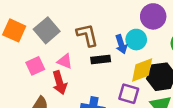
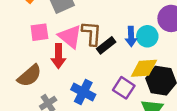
brown L-shape: (87, 35) -> (92, 33), moved
black rectangle: (101, 59) -> (106, 45), turned -48
pink triangle: (65, 61) -> (70, 37), size x1.5

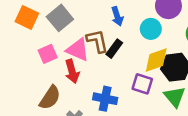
blue arrow: (131, 36) -> (117, 16), moved

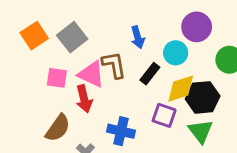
orange square: (27, 17) -> (34, 36), turned 30
black rectangle: (114, 49) -> (150, 74), moved
pink square: (48, 54) -> (57, 78), turned 30

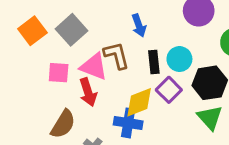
cyan circle: (176, 53) -> (179, 59), moved
black rectangle: (150, 74) -> (154, 62), turned -40
yellow diamond: (181, 89) -> (139, 102), moved
purple square: (164, 115) -> (169, 90), moved, turned 30

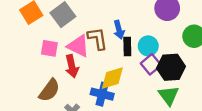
blue arrow: (139, 25) -> (119, 30), moved
purple square: (169, 90) -> (151, 64), moved

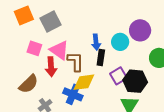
brown L-shape: (97, 39) -> (75, 62), moved
cyan circle: (148, 46) -> (120, 42), moved

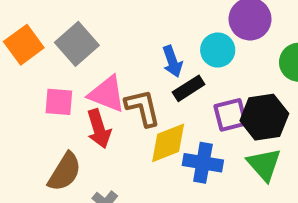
black rectangle: (101, 57) -> (189, 88), turned 63
purple square: (119, 76) -> (230, 115), turned 30
blue cross: (73, 94) -> (203, 163), moved

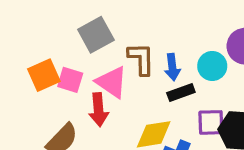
orange square: (24, 45) -> (44, 75), moved
brown L-shape: (143, 108) -> (141, 59), moved

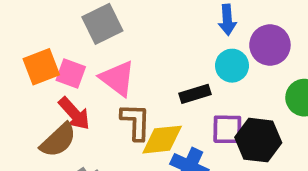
brown L-shape: (141, 59) -> (136, 122), moved
blue arrow: (172, 67) -> (227, 20), moved
red arrow: (99, 110) -> (74, 113), moved, turned -40

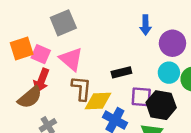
cyan circle: (232, 66) -> (169, 73), moved
red arrow: (74, 113) -> (41, 81), turned 60

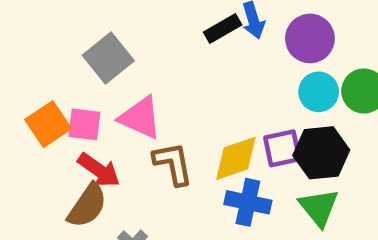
black rectangle: (121, 72) -> (223, 28), moved
red arrow: (41, 81) -> (99, 170), turned -60
yellow diamond: (98, 101) -> (236, 158), moved

